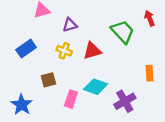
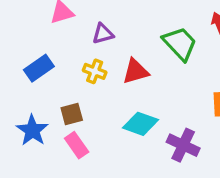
pink rectangle: (71, 99) -> (77, 145), moved, turned -54
purple cross: (125, 101) -> (183, 145), turned -35
blue star: (22, 105) -> (32, 130), moved

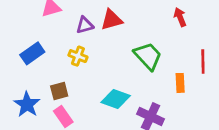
green trapezoid: (180, 44) -> (148, 56), moved
red triangle: (136, 71) -> (112, 20), moved

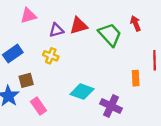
green trapezoid: (148, 56) -> (110, 35), moved
brown square: (59, 91) -> (26, 80), moved

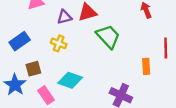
green trapezoid: (110, 35) -> (108, 37), moved
cyan diamond: (82, 92) -> (70, 80), moved

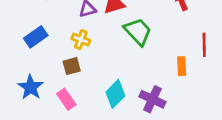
brown square: (33, 69) -> (72, 66), moved
cyan diamond: (70, 80) -> (115, 94), moved, turned -65

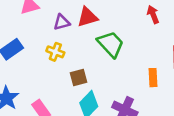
brown square: (72, 66) -> (78, 78), moved

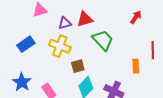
red arrow: (153, 14) -> (136, 17), turned 56
yellow cross: (55, 52) -> (60, 46), size x1.5

